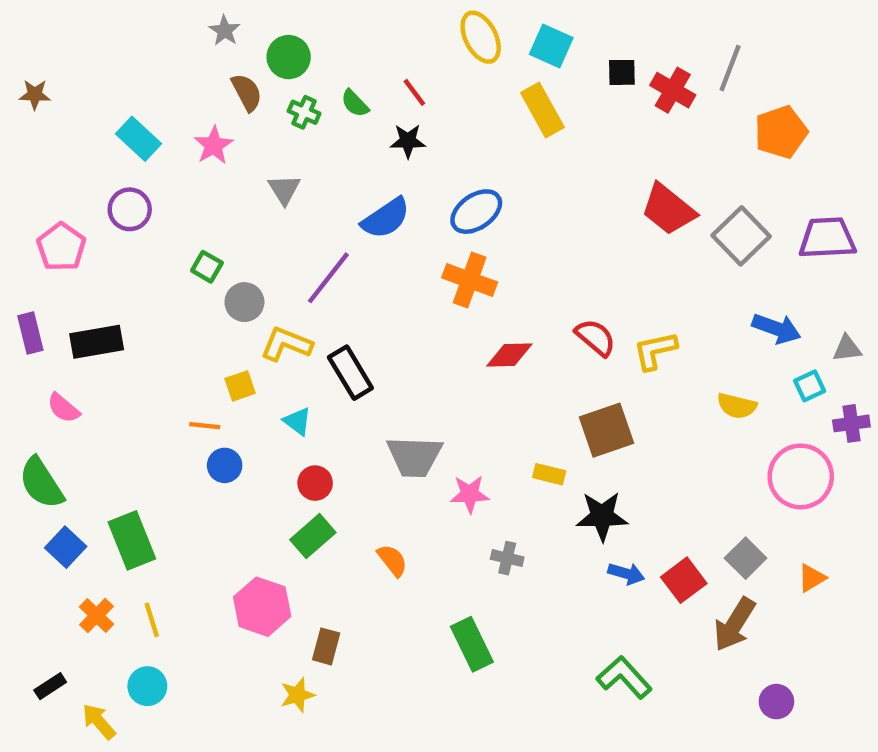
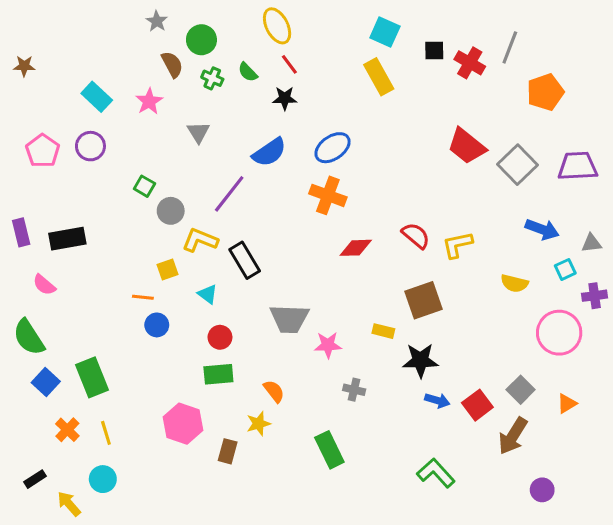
yellow ellipse: (481, 37) -> (277, 26), moved
pink pentagon: (61, 247) -> (43, 151), moved
green rectangle: (313, 536) -> (218, 374), turned 36
yellow star: (297, 695) -> (259, 424), moved

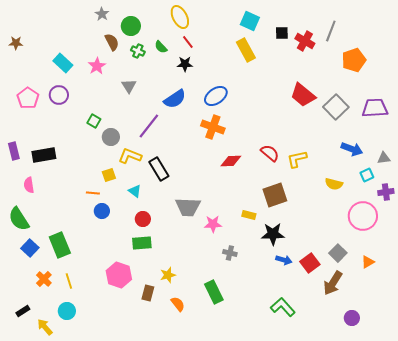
pink semicircle: (44, 285) -> (29, 185), turned 42
orange semicircle: (274, 391) -> (178, 304), moved

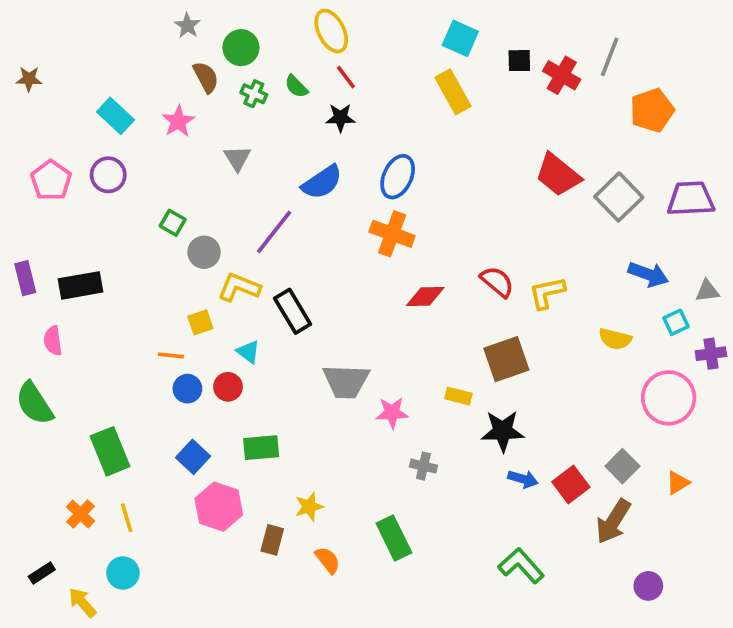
blue ellipse: (216, 96) -> (398, 177), turned -30
red circle: (143, 219) -> (228, 387), moved
blue square: (30, 248) -> (193, 457), moved

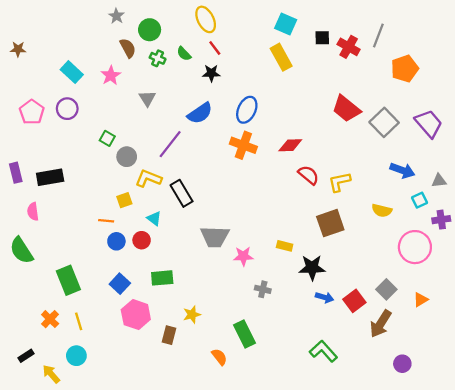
purple trapezoid: (691, 199) -> (429, 124), turned 52
red diamond: (425, 296) -> (290, 145), moved
brown square: (506, 359) -> (330, 223), moved
orange semicircle: (328, 560) -> (219, 357), moved

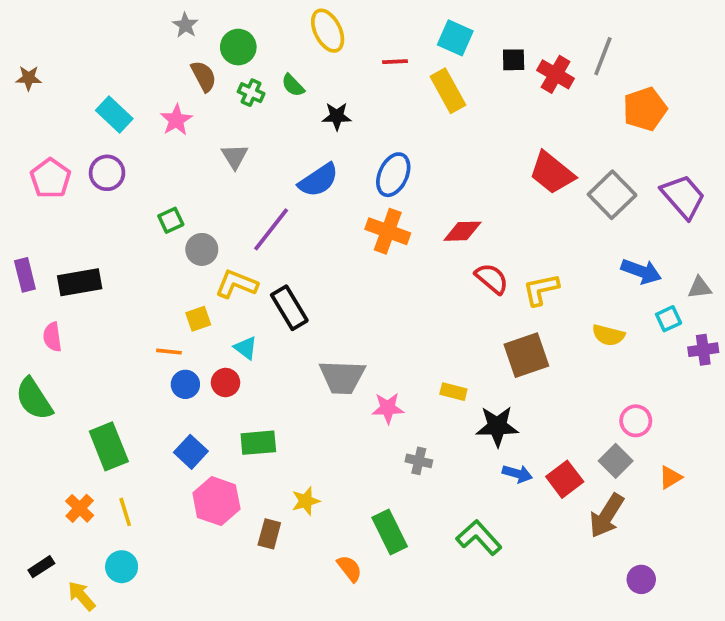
red line: (215, 48) -> (395, 62), moved, turned -56
green square: (107, 138) -> (171, 220), turned 35
pink circle: (415, 247) -> (636, 421), moved, size x0.6
green L-shape: (323, 351) -> (479, 538), moved

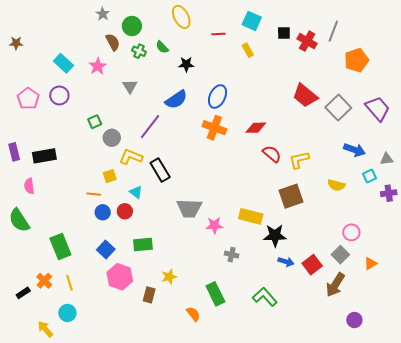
yellow rectangle: (448, 91) -> (248, 50), size x0.6
yellow rectangle: (453, 392) -> (251, 216), size x1.6
black rectangle: (41, 567) -> (23, 293), moved

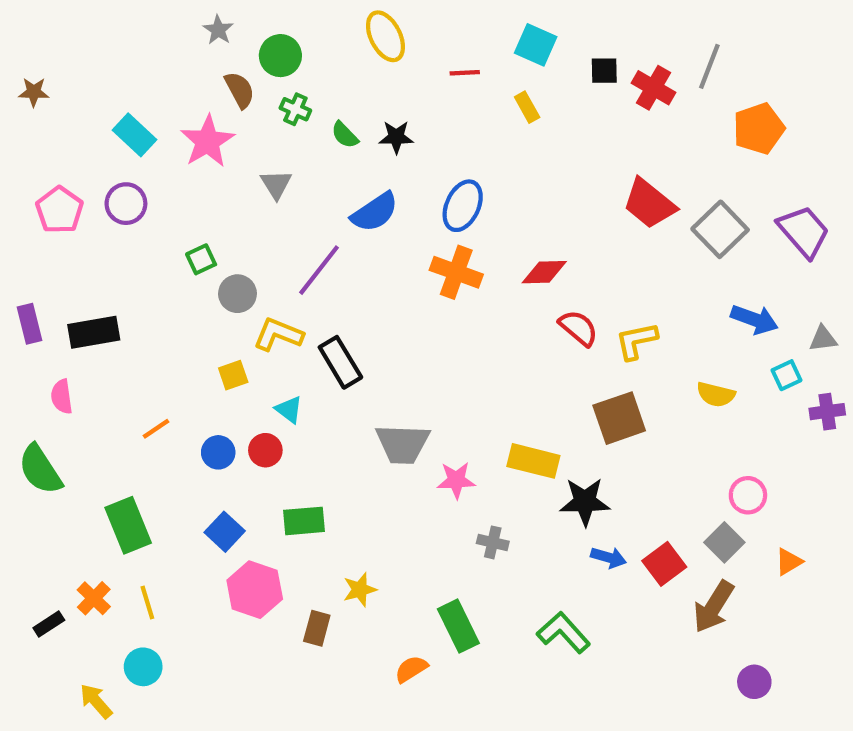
green semicircle: (162, 47) -> (345, 135), moved
pink star: (98, 66) -> (207, 141), size x1.4
orange line: (94, 194) -> (156, 429), moved, turned -40
orange semicircle: (193, 314) -> (411, 669), turned -84

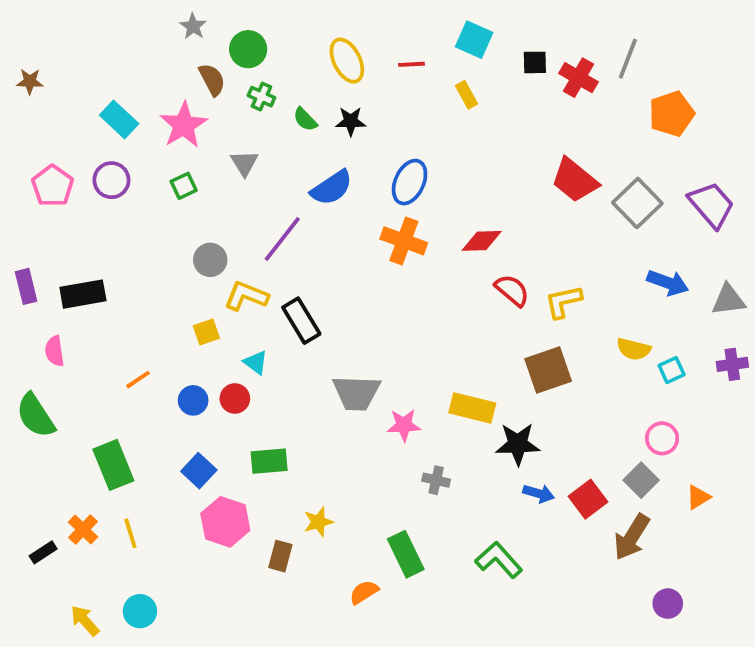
yellow ellipse: (385, 36) -> (347, 61), moved
green square: (201, 259) -> (184, 186), moved
gray triangle: (823, 339) -> (728, 300), size x1.4
cyan square: (787, 375) -> (672, 370), moved
cyan circle: (143, 667) -> (140, 611), moved

